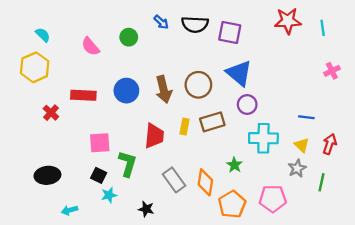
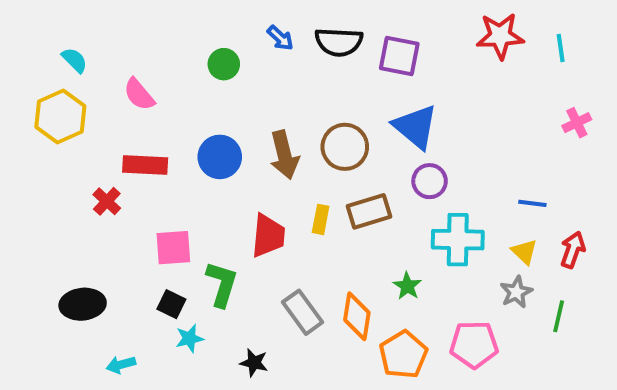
pink semicircle: (90, 46) -> (139, 94), moved
red cross: (51, 113) -> (107, 201), moved

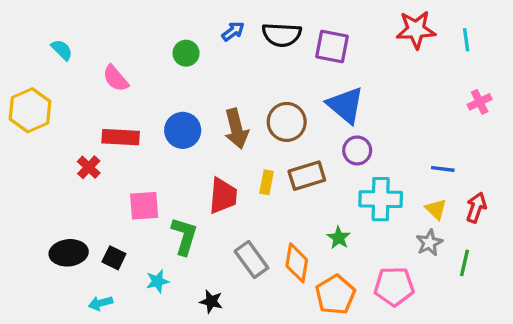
blue arrow: (280, 38) -> (233, 31), turned -80
yellow hexagon: (60, 117) -> (30, 110), moved
black square: (171, 304) -> (114, 258), moved

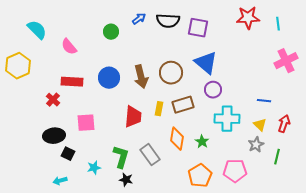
cyan semicircle: (62, 50) -> (37, 30), size x1.5
pink cross: (480, 102) -> (286, 61), size x1.6
green L-shape: (184, 236) -> (121, 157), moved
black ellipse: (69, 253) -> (54, 136), moved
orange diamond: (297, 263) -> (177, 139), moved

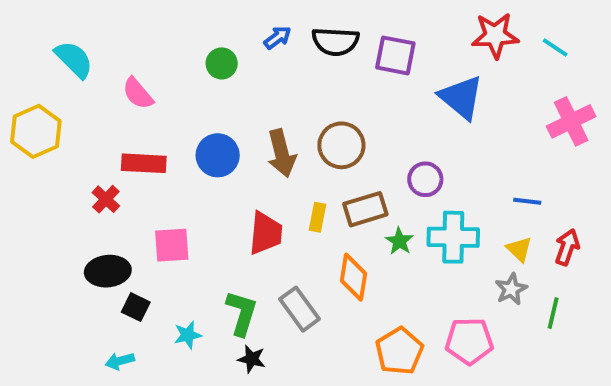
cyan line: (278, 24) -> (555, 47), turned -48
blue triangle: (206, 63) -> (461, 97), moved
green star: (202, 142) -> (399, 241), moved

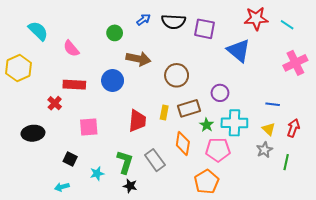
brown arrow: (282, 153) -> (138, 59), moved, turned -65
black ellipse: (108, 271) -> (33, 133), moved
pink pentagon: (469, 341) -> (218, 150), moved

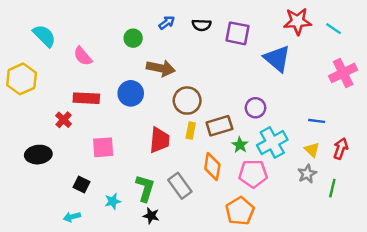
black semicircle: (173, 22) -> (201, 25), size x0.7
brown circle: (177, 75) -> (187, 101), moved
cyan cross: (234, 123) -> (272, 143), turned -30

